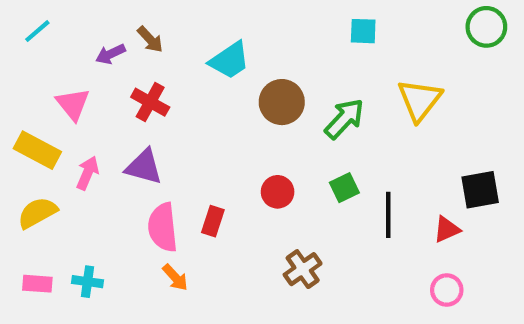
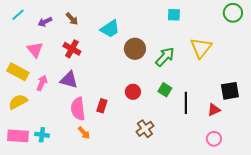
purple arrow: (110, 54) -> (45, 22), moved
green square: (344, 188) -> (165, 90), turned -32
pink rectangle: (37, 284) -> (18, 136), size x1.5

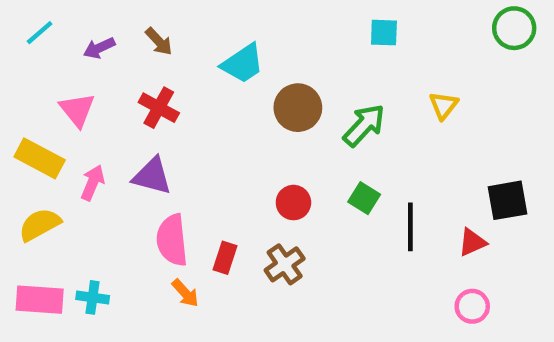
yellow triangle: (201, 48) -> (444, 105), size x0.6
red rectangle: (102, 106) -> (225, 258), moved
brown cross: (145, 129) -> (285, 264), moved

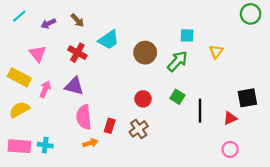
cyan square: (384, 33) -> (187, 35), moved
cyan trapezoid: (243, 63) -> (109, 40), moved
orange arrow: (185, 293) -> (90, 143), turned -64

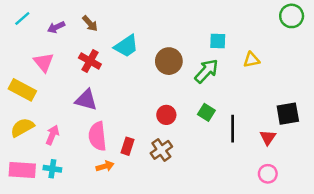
yellow triangle: (216, 52) -> (251, 60), turned 40
pink arrow: (45, 89) -> (52, 135), moved
red triangle: (230, 118) -> (268, 137), turned -32

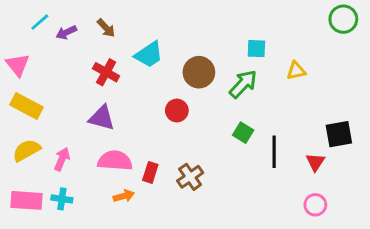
cyan line: (22, 18) -> (40, 22), moved
pink triangle: (44, 62) -> (18, 65), moved
red circle: (166, 115) -> (177, 111), moved
pink semicircle: (97, 136) -> (115, 161), turned 100

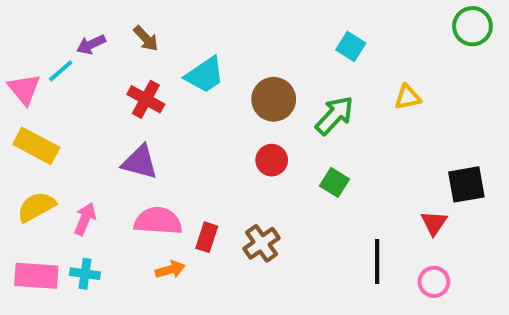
cyan line: (40, 22) -> (61, 71), moved
cyan square: (256, 49) -> (351, 47), moved, turned 30
red circle: (177, 111) -> (272, 160), moved
black line: (274, 152) -> (377, 262), moved

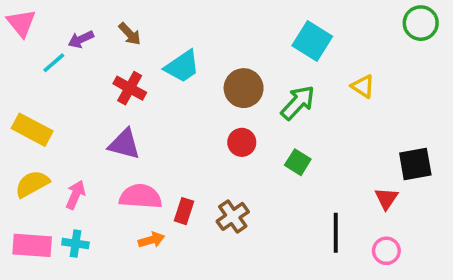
cyan square: (351, 47) -> (312, 41), size x1.5
pink triangle: (24, 89) -> (21, 23), moved
yellow triangle: (408, 97) -> (363, 86), turned 45

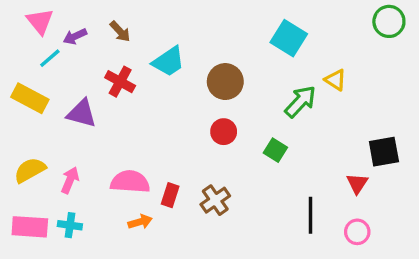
pink triangle: (21, 23) -> (40, 21), moved
green arrow: (298, 103) -> (300, 102), moved
yellow rectangle: (32, 130) -> (30, 98), moved
purple triangle: (124, 144) -> (82, 113), moved

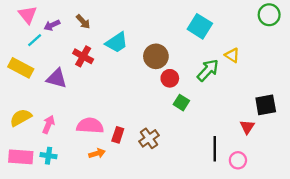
red circle: (224, 132) -> (170, 78), moved
green square: (275, 150) -> (181, 103), moved
pink circle: (357, 232) -> (238, 160), moved

